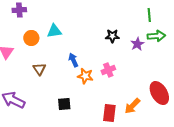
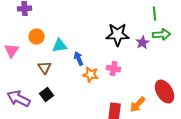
cyan triangle: (54, 31) -> (60, 46), moved
black star: (112, 36) -> (118, 35), size x1.6
pink cross: (108, 70) -> (114, 69), turned 32
black square: (64, 104) -> (47, 95), moved, turned -32

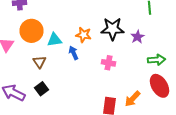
green arrow: (162, 35) -> (156, 60), moved
orange circle: (37, 37) -> (32, 31), size x1.5
orange star: (91, 75) -> (84, 35), moved

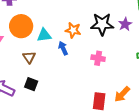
purple star: (138, 37) -> (125, 24), moved
black square: (42, 89) -> (31, 84), turned -32

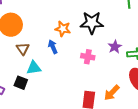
purple star: (125, 24) -> (115, 47), moved
cyan triangle: (44, 35) -> (34, 68), moved
brown triangle: (29, 57) -> (23, 49), moved

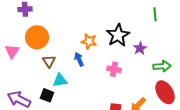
black star: (92, 23) -> (118, 35), turned -30
purple star: (115, 47) -> (140, 48), moved

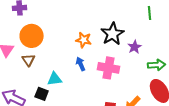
blue arrow: (79, 59) -> (81, 64), moved
brown triangle: (49, 61) -> (29, 60), moved
pink cross: (114, 69) -> (109, 68), size x1.5

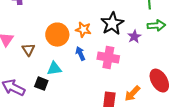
orange circle: (32, 36) -> (57, 35), moved
green arrow: (157, 65) -> (156, 26), moved

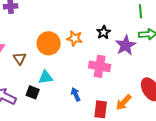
black star: (112, 24) -> (104, 32), size x0.6
purple star: (134, 37) -> (126, 45), size x1.5
blue arrow: (80, 54) -> (76, 94), moved

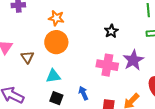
orange star: (75, 38) -> (56, 18), moved
purple star: (126, 45) -> (133, 60), moved
black square: (33, 92) -> (56, 98), moved

